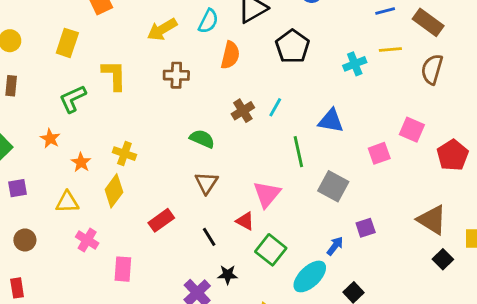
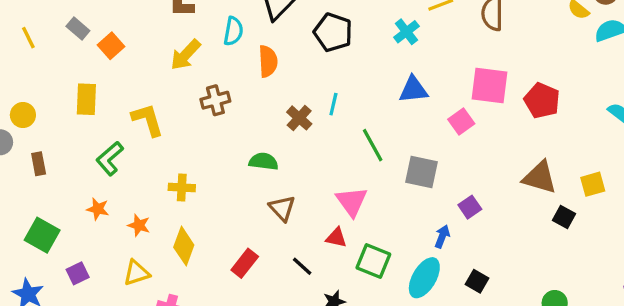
blue triangle: (331, 121) -> (413, 90), moved
pink square: (412, 130) -> (490, 85), size x1.4
yellow cross: (124, 154) -> (182, 187), moved

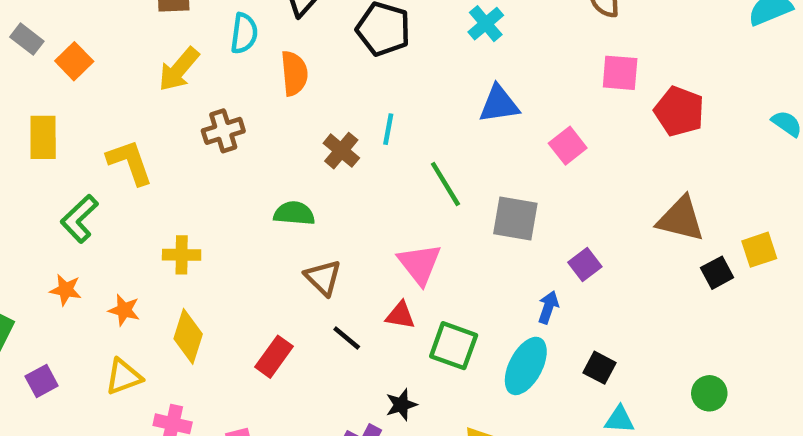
pink square: (490, 85) -> (620, 73), moved, size x0.7
yellow square: (593, 184) -> (759, 250), moved
black square: (564, 217) -> (717, 273), turned 35
black line: (302, 266) -> (347, 338), moved

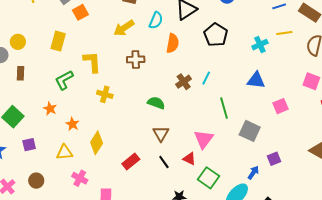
yellow cross: (182, 255) -> (105, 94), moved

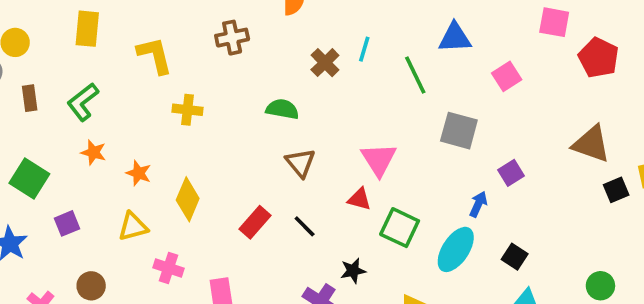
green L-shape: (64, 80) -> (83, 102), moved
green line: (224, 108) -> (415, 75), moved
black line: (164, 162) -> (305, 226), moved

